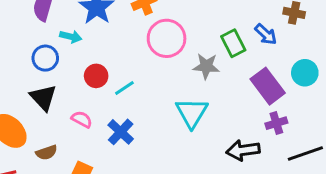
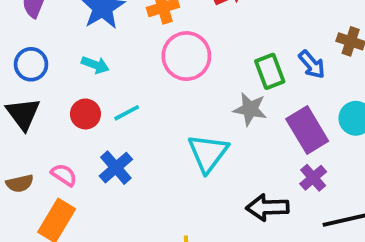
cyan arrow: (71, 37) -> (95, 65), moved
gray star: (206, 66) -> (250, 109), moved
red circle: (96, 76) -> (85, 114), moved
pink semicircle: (82, 119) -> (64, 175), moved
purple cross: (276, 123) -> (313, 178), turned -30

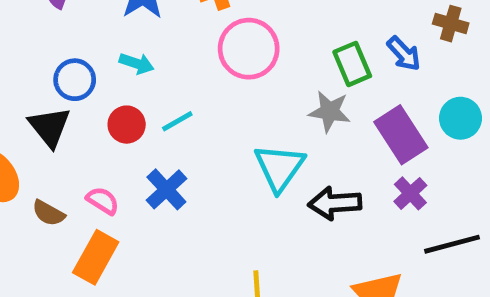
blue circle: (31, 64) -> (75, 80), moved
brown semicircle: (20, 183) -> (48, 213), turned 44
black arrow: (267, 207) -> (335, 203), moved

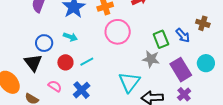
pink semicircle: (103, 201) -> (55, 86), moved

